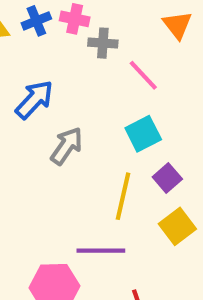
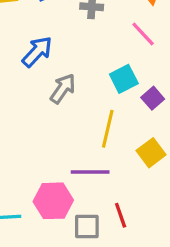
pink line: (143, 75) -> (143, 34), moved
purple square: (167, 178) -> (153, 98), moved

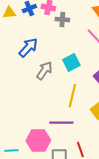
cyan square: (124, 79) -> (71, 62), moved

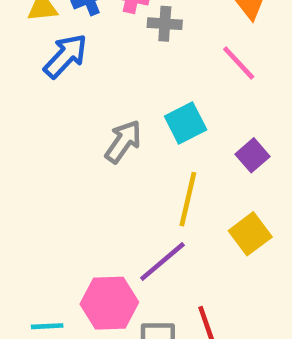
blue arrow: (28, 48) -> (65, 56), moved
purple line: (61, 122) -> (162, 262), turned -40

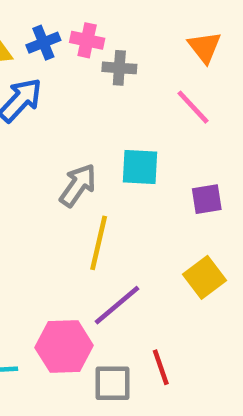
cyan square: (186, 123) -> (140, 167), turned 30
purple square: (252, 155) -> (207, 199), turned 32
yellow line: (188, 199) -> (99, 243), moved

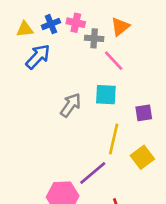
orange triangle: (205, 47) -> (120, 27), moved, turned 30
pink line: (193, 107) -> (114, 61), moved
yellow line: (99, 243) -> (114, 139), moved

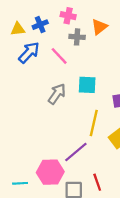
pink cross: (76, 23) -> (68, 16), moved
pink line: (114, 61) -> (59, 56), moved

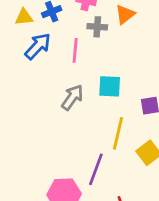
pink line: (59, 56) -> (75, 50), turned 48
purple line: (76, 152) -> (96, 169), turned -30

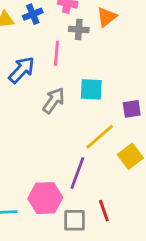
blue arrow: (38, 46) -> (22, 70), moved
yellow line: (118, 133) -> (100, 137), turned 36

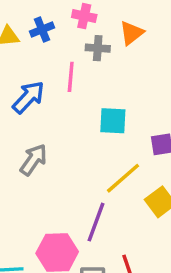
gray arrow: (54, 101) -> (34, 160), moved

